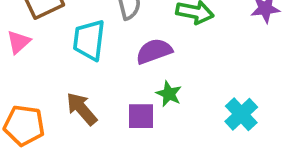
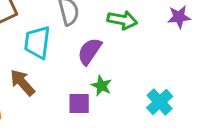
purple semicircle: (154, 51) -> (90, 51), turned -36
brown arrow: (82, 109) -> (22, 83), moved

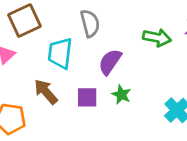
green arrow: (122, 20) -> (157, 38), moved
purple square: (79, 104) -> (87, 97), moved

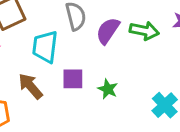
purple semicircle: (110, 62) -> (108, 31), moved
purple square: (87, 97) -> (73, 79), moved

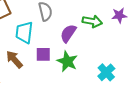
purple semicircle: (108, 31) -> (68, 33), moved
green star: (108, 89) -> (67, 61), size x1.5

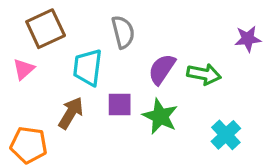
green arrow: (92, 21) -> (204, 74), moved
brown arrow: (14, 59) -> (71, 113), turned 72

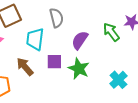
green arrow: (204, 74) -> (111, 32), moved, turned -138
brown arrow: (71, 113) -> (25, 67), turned -72

